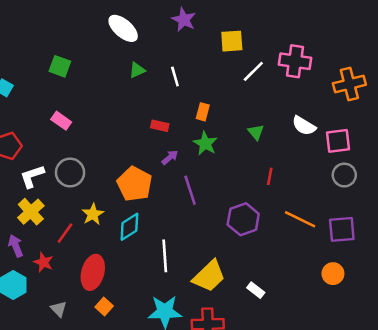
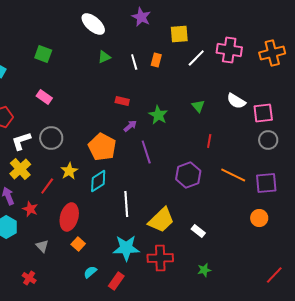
orange cross: (349, 84) -> (272, 53), moved
orange rectangle: (203, 112) -> (156, 60), moved

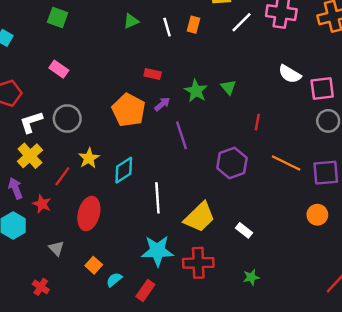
green triangle: (198, 106) -> (228, 87), moved
orange pentagon: (102, 147) -> (129, 110), moved
orange square: (78, 244) -> (94, 265), moved

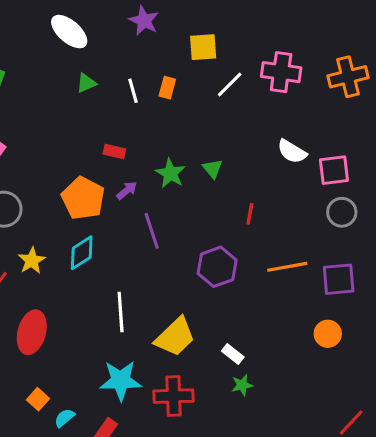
orange line: (286, 163) -> (287, 267), turned -36
cyan diamond: (124, 170) -> (82, 253), moved
green star: (251, 277) -> (242, 385), moved

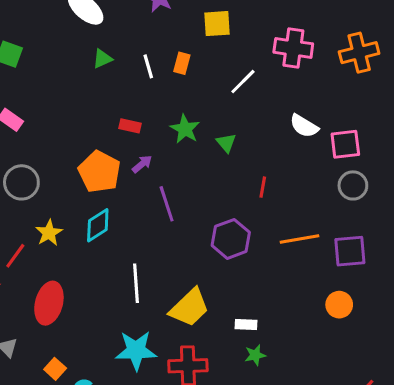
white line: (230, 85) -> (243, 82), moved
green star: (170, 173) -> (185, 129), moved
white rectangle: (233, 354) -> (246, 324), turned -35

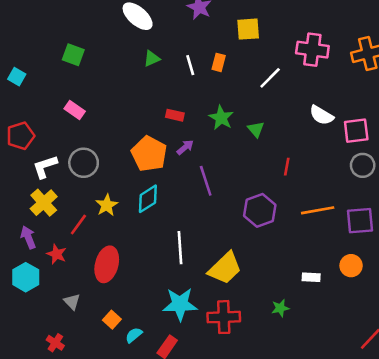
white rectangle: (246, 324) -> (311, 277), moved

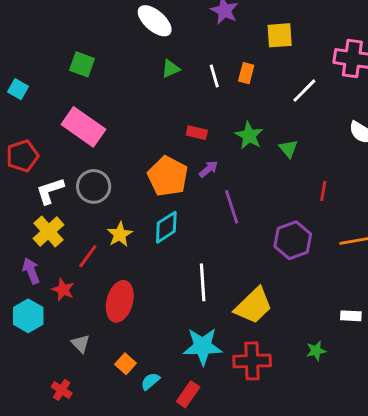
pink rectangle: (75, 110) -> (83, 127), size x1.8

